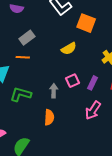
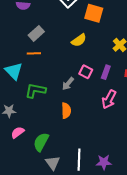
pink square: (73, 81) -> (86, 72), turned -32
gray arrow: (54, 91) -> (68, 84), turned -136

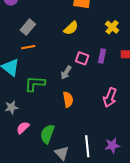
pink arrow: (109, 99) -> (110, 98), moved

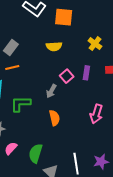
yellow semicircle: (71, 28) -> (54, 46), turned 42
pink square: (82, 58) -> (67, 76), turned 32

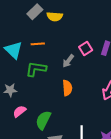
yellow semicircle: (54, 46) -> (55, 16), moved
orange line: (12, 68) -> (38, 44), moved

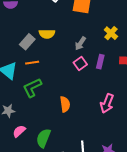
gray rectangle: (35, 12) -> (27, 42), moved
gray arrow: (68, 61) -> (80, 43), moved
green L-shape: (36, 69) -> (32, 88), turned -30

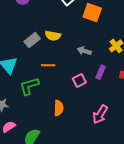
gray arrow: (80, 43) -> (84, 51), turned 64
orange line: (32, 63) -> (48, 65), moved
pink square: (80, 63) -> (79, 80), moved

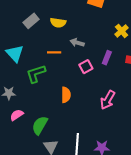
gray rectangle: (32, 40) -> (31, 21), moved
gray arrow: (84, 51) -> (77, 43), moved

